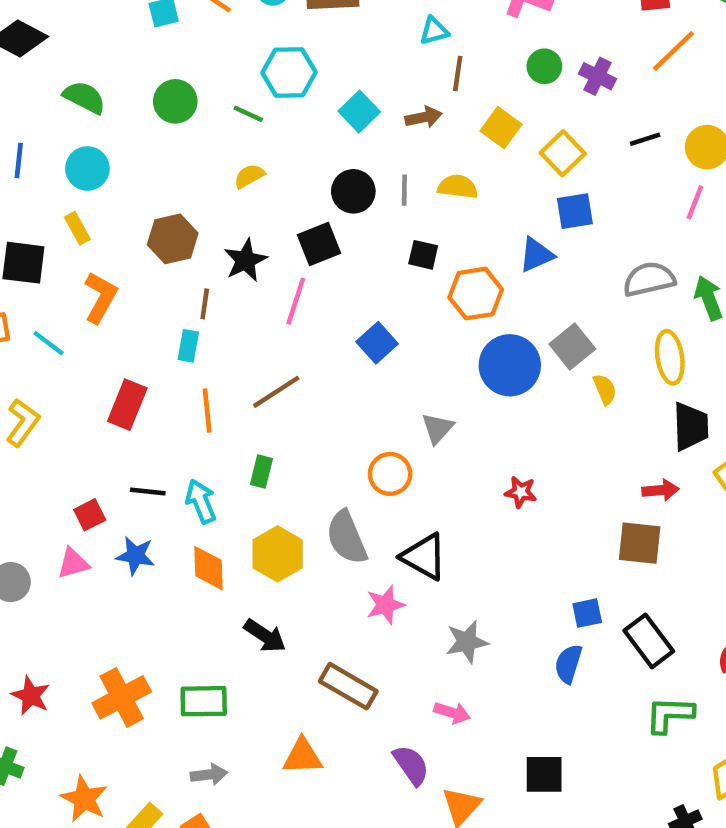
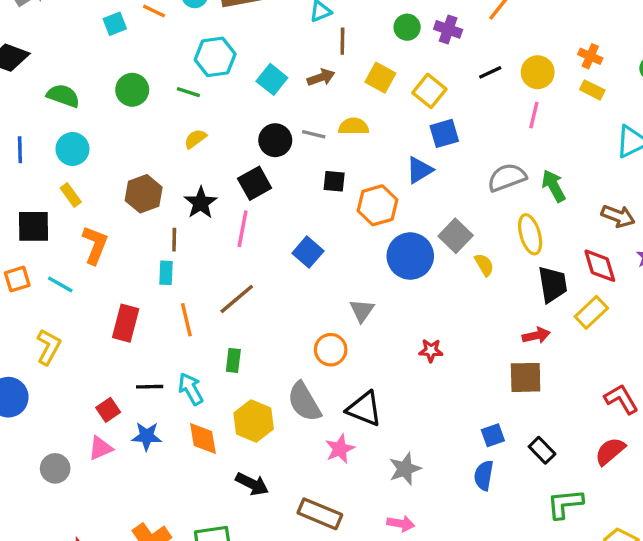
gray line: (404, 190) -> (314, 134), turned -70
black rectangle: (649, 641) -> (542, 450), size x0.7

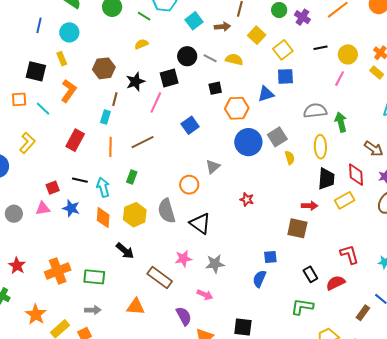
black square: (334, 181) -> (215, 88), turned -32
pink star: (340, 449) -> (183, 259), moved
black rectangle: (542, 450) -> (310, 274), moved

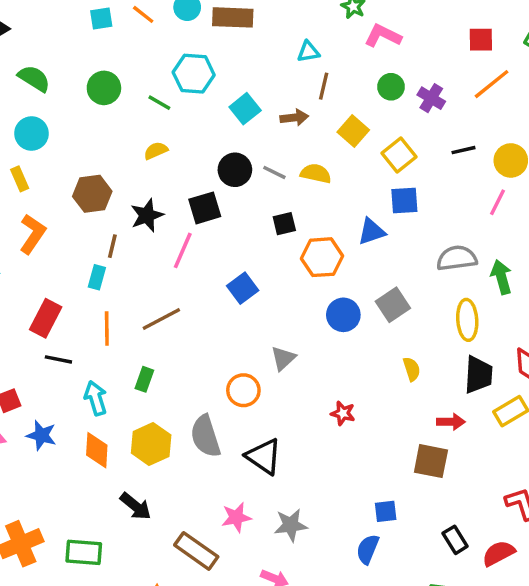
blue circle: (248, 142) -> (343, 315), size x0.7
yellow semicircle: (290, 158) -> (412, 369), moved
black line: (80, 180) -> (58, 359), moved

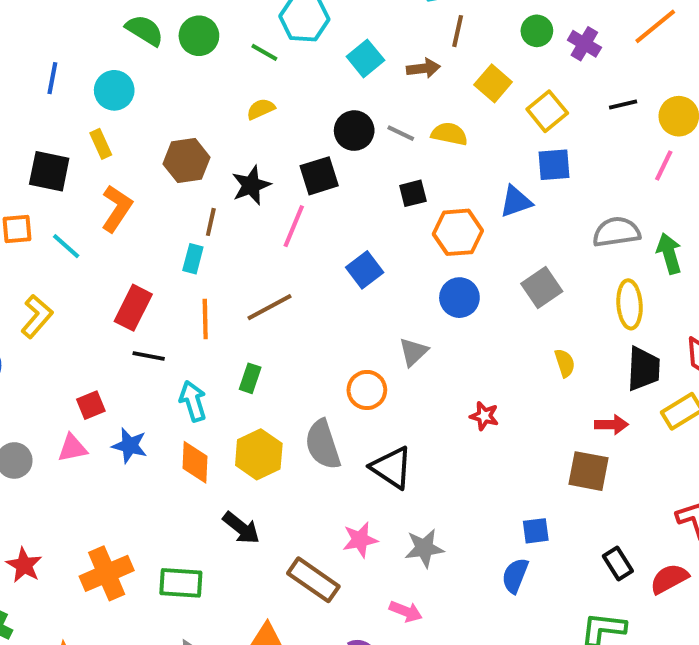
green semicircle: (34, 78) -> (145, 30), moved
blue circle: (343, 315) -> (459, 298), moved

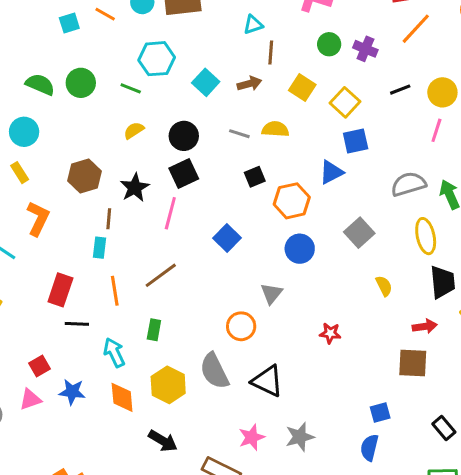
black circle: (354, 131) -> (184, 136), moved

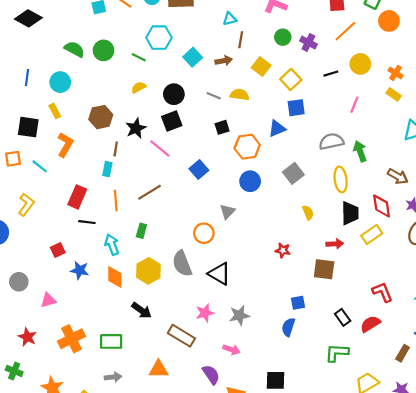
yellow circle: (442, 92) -> (360, 64), moved
pink line: (170, 213) -> (160, 149), turned -70
red star: (330, 333) -> (283, 250), moved
pink triangle: (30, 399) -> (48, 300), moved

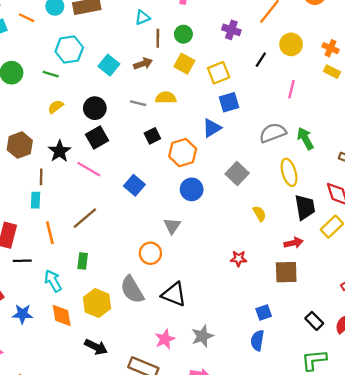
green circle: (283, 37) -> (183, 34), moved
black line: (331, 74) -> (261, 60), turned -32
yellow square: (291, 79) -> (219, 73), turned 30

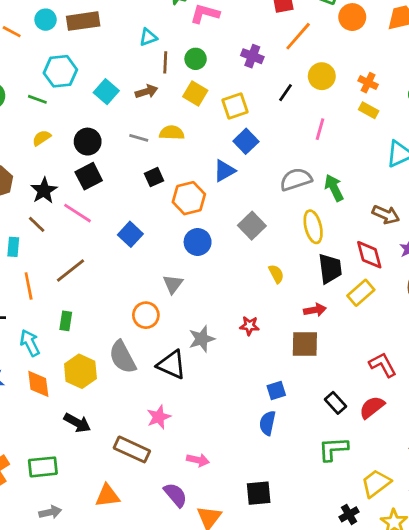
blue square: (229, 102) -> (246, 141), turned -30
brown line: (41, 177) -> (37, 224), moved, turned -49
gray star: (202, 336) -> (202, 339), moved

